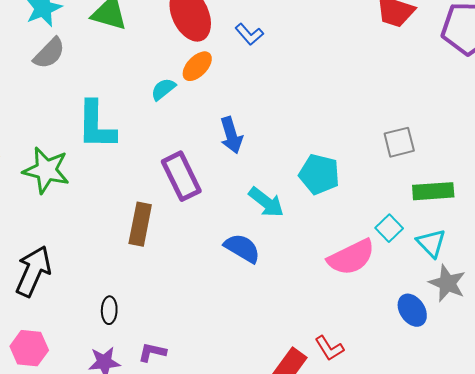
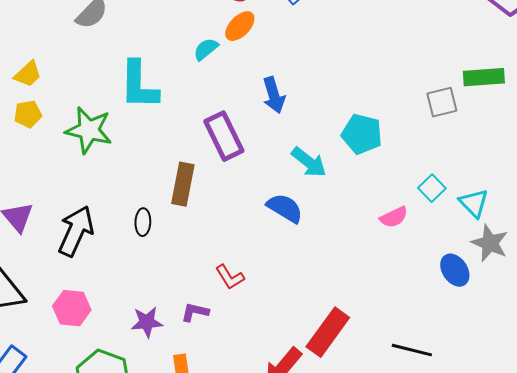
green rectangle: (433, 191) -> (484, 77), moved
pink semicircle: (351, 257) -> (394, 217), size x0.6
black ellipse: (109, 310) -> (143, 222), moved
red L-shape: (329, 348) -> (230, 277), moved

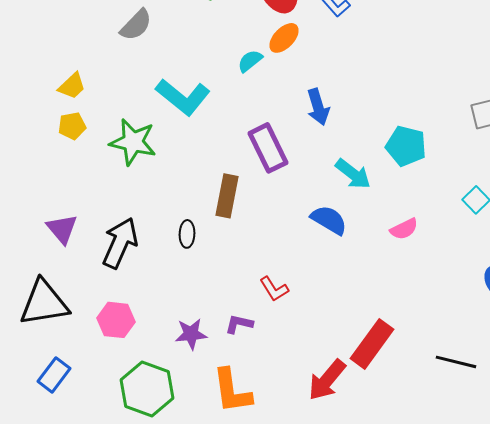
cyan L-shape: (139, 85) -> (183, 97), turned -52
pink semicircle: (394, 217) -> (404, 229), moved

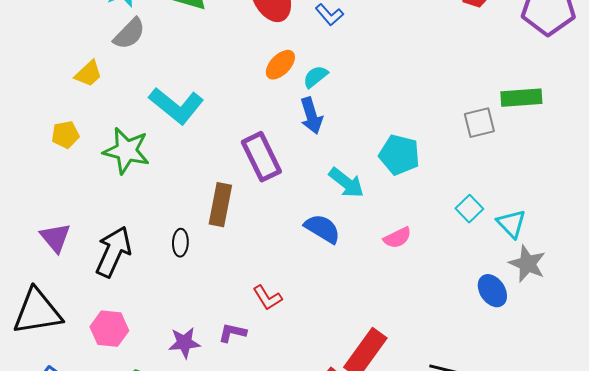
orange ellipse: (284, 38) -> (280, 65), moved
cyan semicircle: (250, 61) -> (315, 77), moved
yellow trapezoid: (72, 86) -> (88, 74), moved

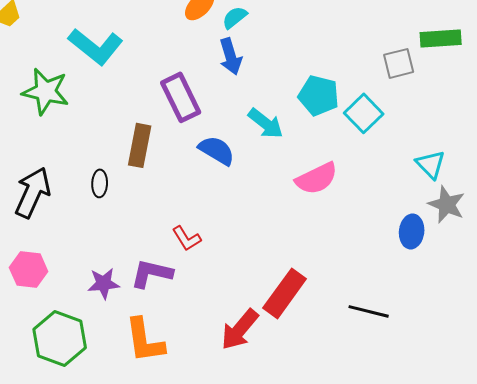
cyan square: (469, 209) -> (364, 113), moved, size x1.4
blue semicircle: (322, 229) -> (217, 150), moved
pink semicircle: (397, 238) -> (317, 178), size x1.5
blue ellipse: (492, 291) -> (412, 231), turned 40
purple L-shape: (232, 333) -> (152, 273), size x1.5

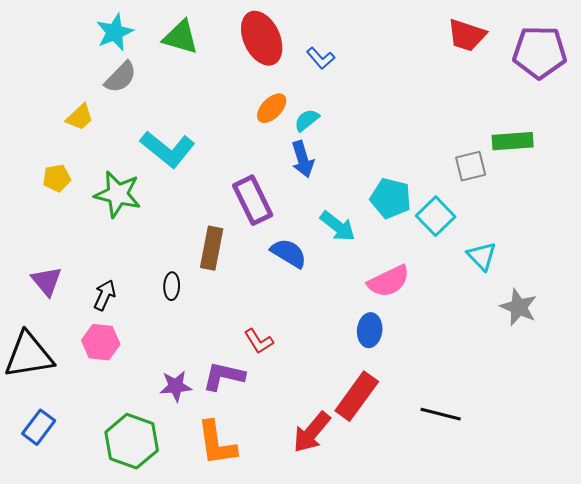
cyan triangle: (431, 164) -> (482, 256), moved
black arrow: (33, 192) -> (105, 295), size x0.6
blue ellipse: (412, 231) -> (370, 330), moved
pink hexagon: (29, 269) -> (101, 342), moved

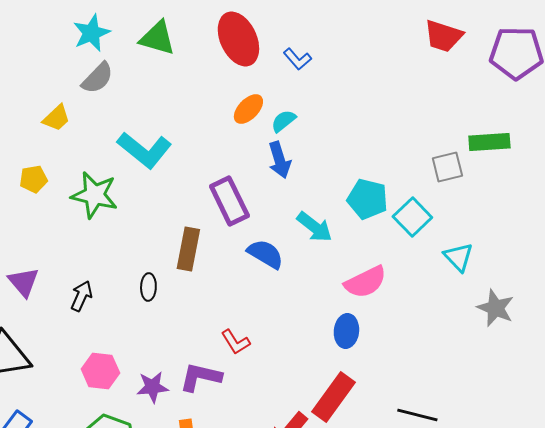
pink hexagon: (101, 342) -> (100, 371), moved

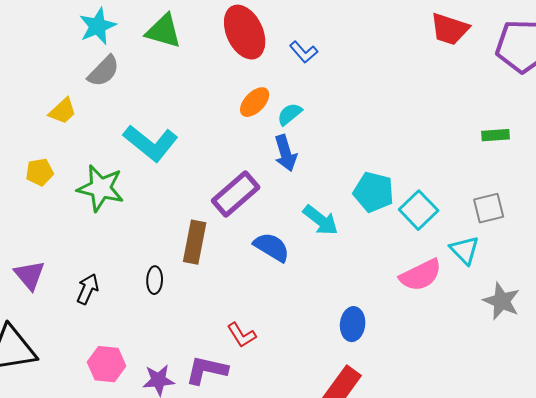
green rectangle: (489, 142) -> (496, 135), size x0.7
gray square: (447, 167) -> (489, 208), moved
purple rectangle: (229, 201) -> (236, 194), turned 75
pink semicircle: (365, 282) -> (421, 275), moved

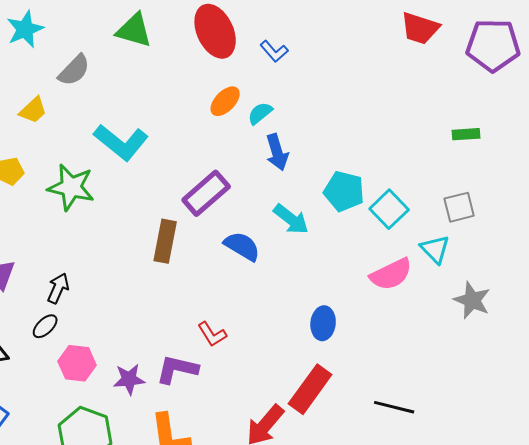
cyan star: (98, 26) -> (25, 29), moved
blue arrow: (286, 153) -> (277, 152), moved
black ellipse: (155, 280) -> (45, 326), moved, turned 44

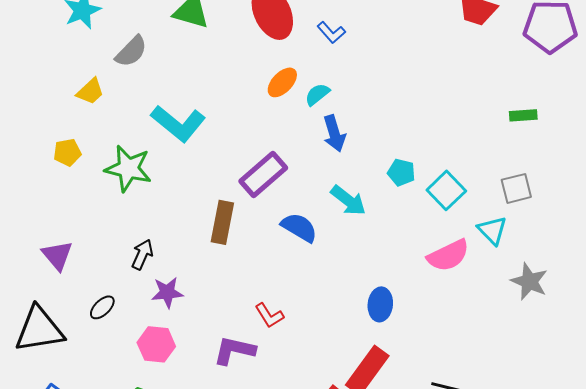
cyan pentagon: (344, 191) -> (401, 172), size x0.7
black arrow: (58, 288) -> (142, 254), moved
pink hexagon: (77, 363) -> (156, 344), moved
purple star: (129, 379) -> (167, 292), moved

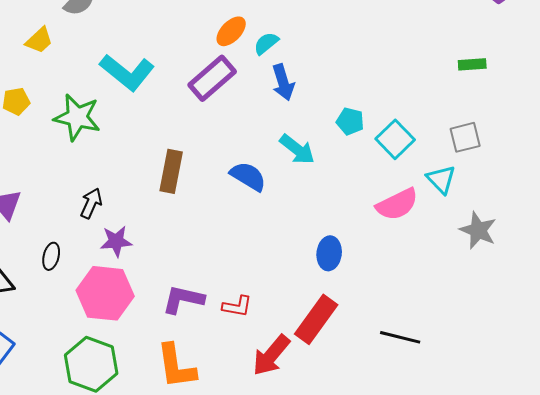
purple rectangle: (263, 174) -> (212, 78), moved
black ellipse: (102, 307) -> (51, 256), turned -32
red L-shape: (269, 315) -> (237, 306), moved, turned -48
pink hexagon: (156, 344) -> (105, 293), size x1.5

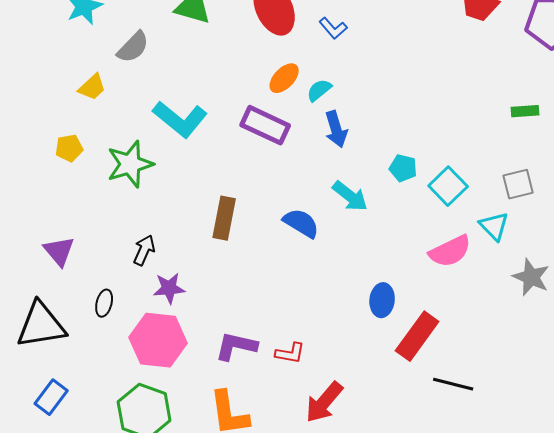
purple rectangle: (212, 78) -> (265, 125), turned 66
green star: (77, 117) -> (130, 164), turned -30
red rectangle: (316, 319) -> (417, 336), moved

